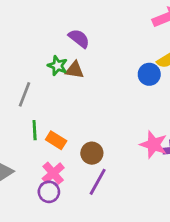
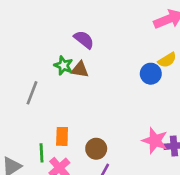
green line: (35, 130) -> (42, 153), moved
orange rectangle: (56, 140) -> (62, 136), turned 60

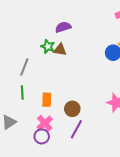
purple semicircle: (84, 40) -> (63, 27), turned -56
green line: (42, 153) -> (22, 92), moved

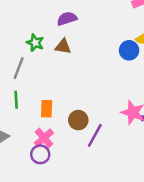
green star: (48, 47) -> (35, 43), moved
purple line: (76, 129) -> (95, 135), moved

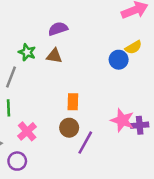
orange rectangle: (47, 109) -> (73, 102), moved
pink cross: (44, 138) -> (27, 131), moved
purple circle: (40, 154) -> (17, 161), moved

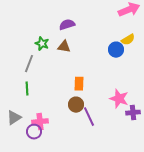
purple cross: (140, 125) -> (133, 113), moved
pink cross: (27, 131) -> (40, 122), moved, turned 35
purple line: (85, 143) -> (89, 117), turned -54

